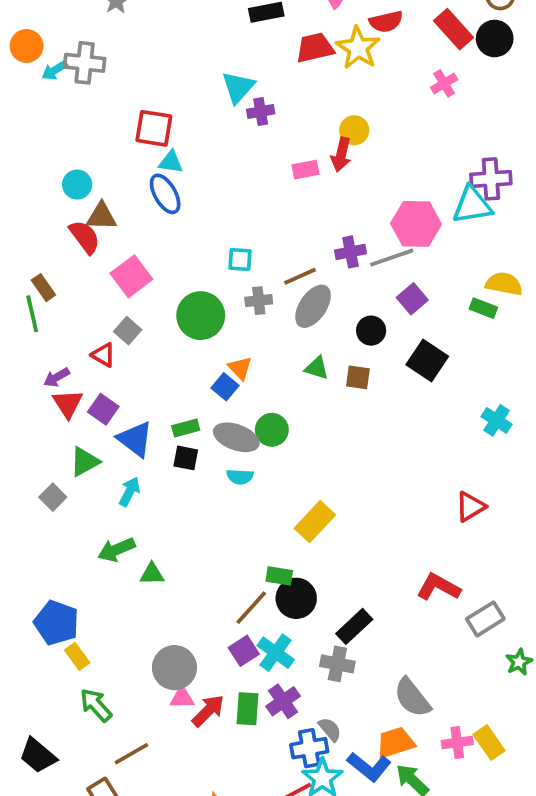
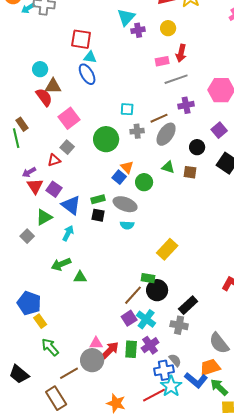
yellow circle: (354, 130) -> (168, 28), moved
gray line: (392, 258) -> (176, 79), moved
red triangle: (103, 355) -> (54, 160), turned -48
green circle: (272, 430) -> (144, 182), moved
gray circle: (174, 668) -> (92, 360), moved

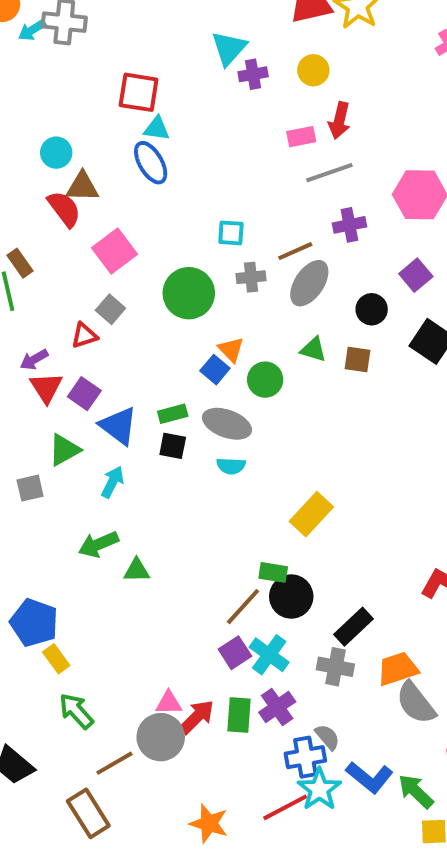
gray square: (27, 236) -> (30, 488), turned 32
orange trapezoid: (210, 367) -> (398, 669), moved

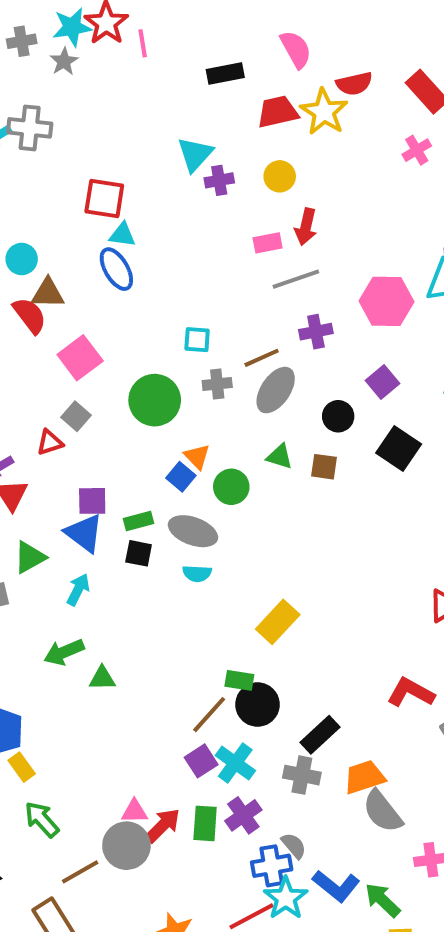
purple square: (84, 394) -> (92, 501), moved, turned -36

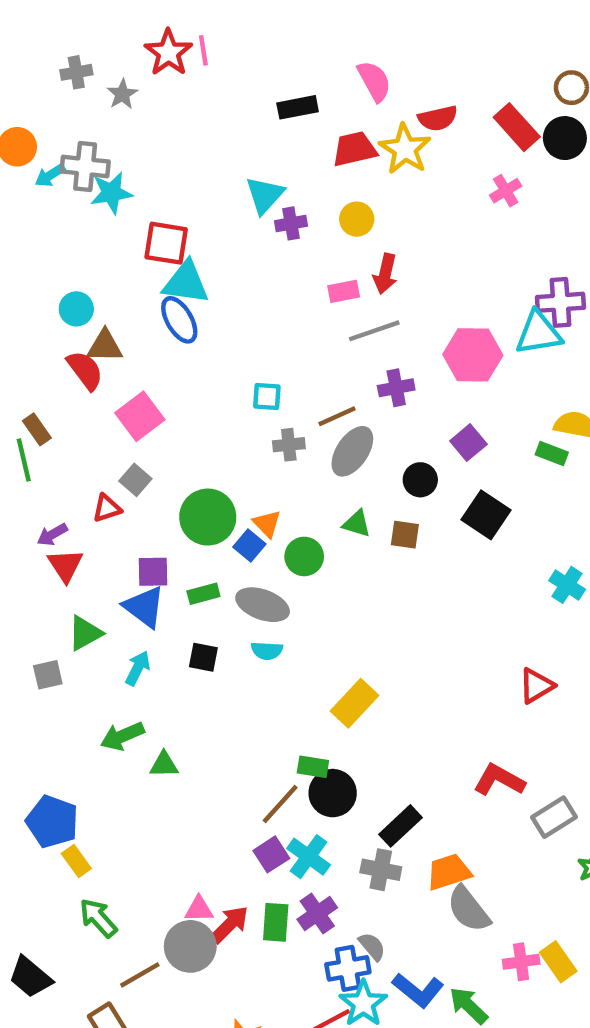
cyan star: (72, 27) -> (111, 193), moved
pink line: (143, 43) -> (203, 50), moved
cyan triangle: (122, 235) -> (186, 283), size x1.6
green circle: (155, 400) -> (208, 517), moved
black square: (139, 553) -> (203, 657), moved

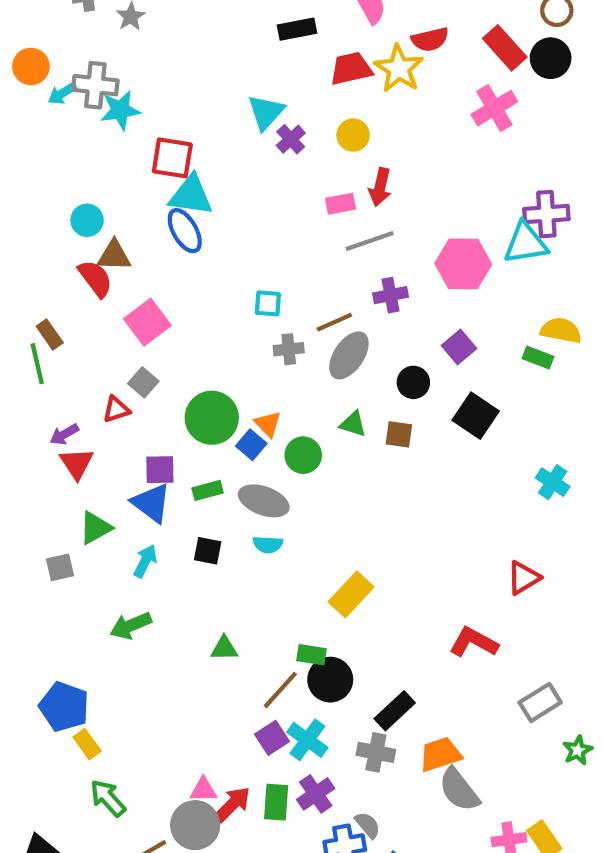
pink cross: (506, 191) -> (494, 108), size x1.5
purple cross: (291, 223) -> (291, 139), turned -32
green triangle: (164, 765) -> (224, 648), moved
red L-shape: (499, 780) -> (474, 642), moved

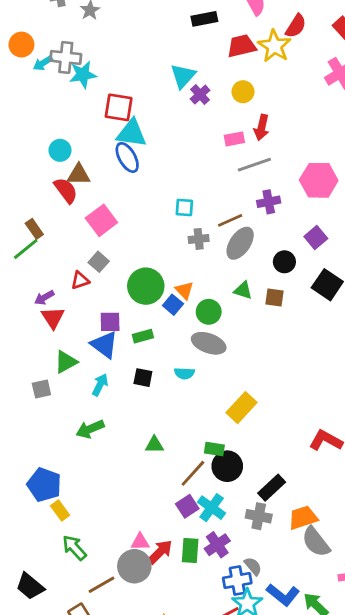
red semicircle: (430, 39) -> (296, 26), turned -45
green line: (37, 364) -> (26, 249), turned 64
gray ellipse: (264, 501) -> (209, 343), moved

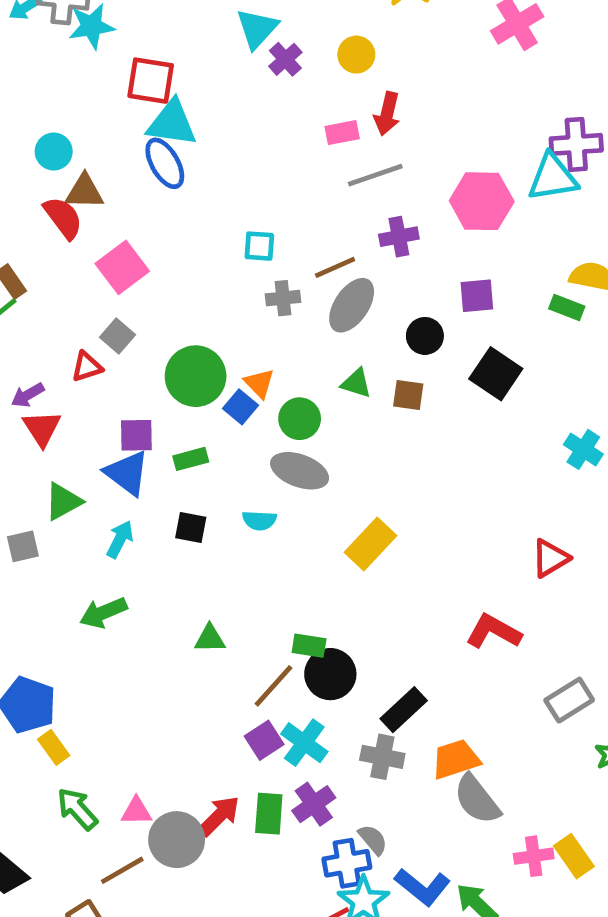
purple square: (316, 238) -> (477, 296), turned 35
yellow rectangle: (242, 408) -> (371, 544), moved
pink triangle: (140, 542) -> (136, 811), moved

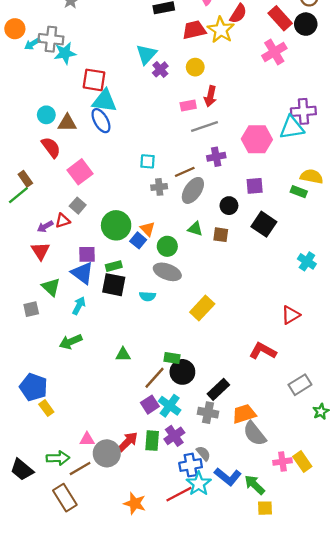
brown triangle: (84, 192) -> (67, 123), moved
purple arrow: (28, 395) -> (45, 227), moved
green triangle: (63, 501) -> (51, 287), turned -48
black square: (191, 527) -> (114, 285), moved, size x1.5
green arrow: (77, 809) -> (58, 458), moved, turned 130

